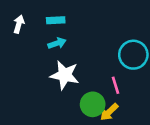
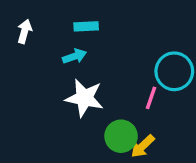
cyan rectangle: (56, 20) -> (86, 26), moved
pink line: (116, 85) -> (151, 98), moved, turned 36

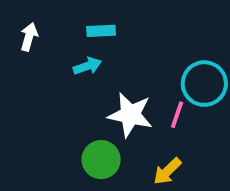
white star: (84, 98) -> (130, 115), moved
green circle: (121, 136) -> (101, 160), moved

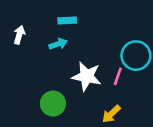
white arrow: (29, 37) -> (19, 35), moved
green circle: (101, 160) -> (53, 104), moved

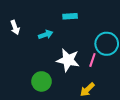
cyan rectangle: (67, 21) -> (70, 16), moved
white arrow: (19, 35) -> (15, 27), turned 144

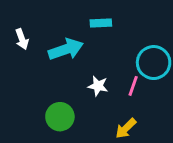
cyan arrow: (46, 35) -> (66, 49), size x1.6
white star: (68, 60) -> (98, 86), size x0.6

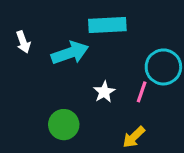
cyan rectangle: (101, 23) -> (107, 25), size x1.6
white star: (98, 86) -> (104, 92), turned 30

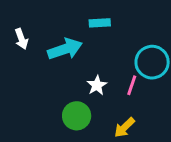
cyan rectangle: (107, 25) -> (100, 23), size x0.6
green circle: (64, 125) -> (77, 116), moved

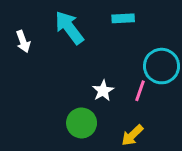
cyan rectangle: (100, 23) -> (123, 18), moved
cyan arrow: (65, 49) -> (69, 28), moved, turned -108

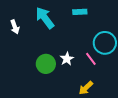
pink line: (140, 91) -> (91, 59), turned -56
green circle: (82, 123) -> (46, 64), moved

